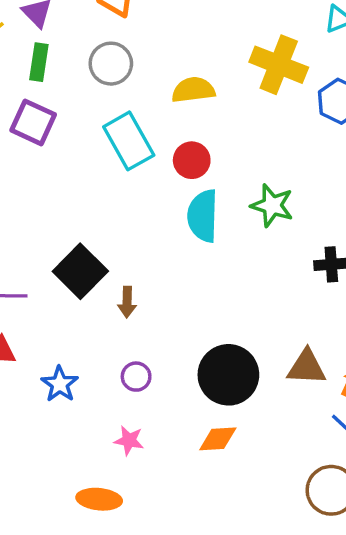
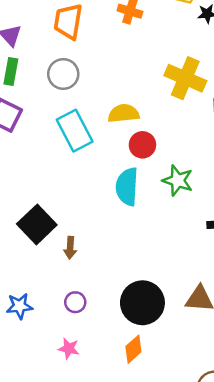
yellow semicircle: (193, 90) -> (124, 113), moved
red circle: (192, 160) -> (142, 145), moved
blue star: (60, 384) -> (19, 306), turned 30
orange diamond: (218, 439) -> (133, 349), turned -40

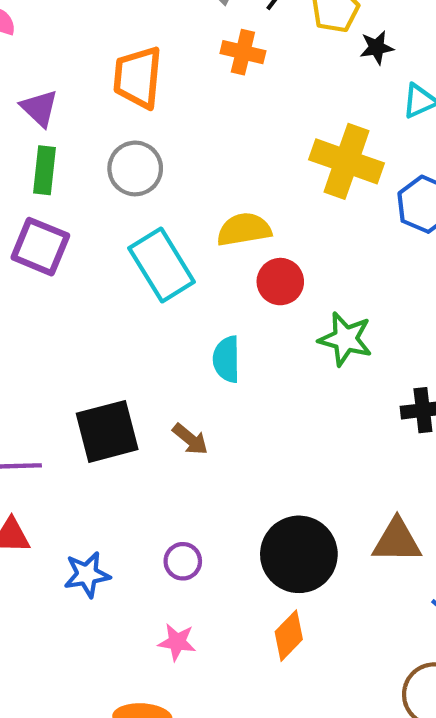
cyan semicircle: (127, 187) -> (227, 359), moved, size x0.7
black square: (37, 224) -> (107, 431), turned 33
brown arrow: (70, 248) -> (190, 439), moved, turned -50

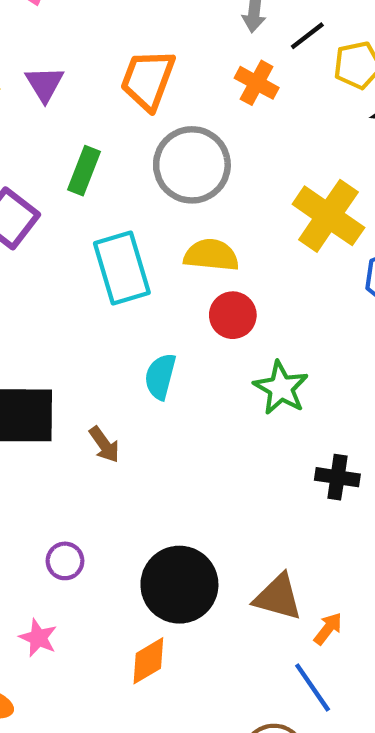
gray circle: (135, 168) -> (192, 165), moved, size x1.4
green rectangle: (44, 170) -> (84, 171), moved

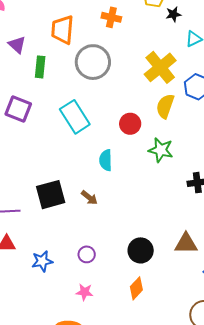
green rectangle: (84, 171) -> (40, 67), moved
yellow cross: (328, 216) -> (160, 67), turned 32
yellow semicircle: (211, 255) -> (165, 106), moved, turned -60
black circle: (179, 585) -> (141, 250), size x0.7

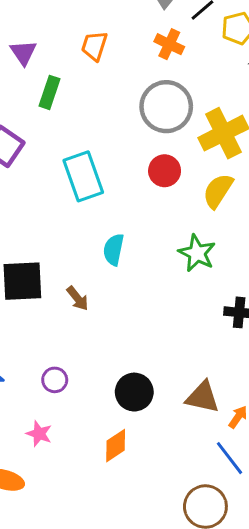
orange trapezoid: (62, 30) -> (94, 46), size x0.7
gray circle: (93, 62) -> (166, 107), moved
red circle: (130, 124) -> (165, 171), moved

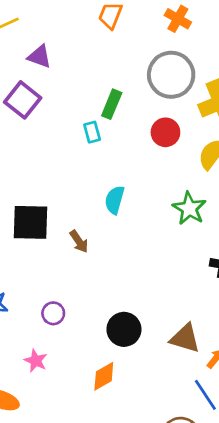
purple triangle: (23, 53) -> (40, 57), moved, turned -40
green rectangle: (50, 92) -> (112, 104), moved
cyan rectangle: (83, 176) -> (92, 132), size x0.5

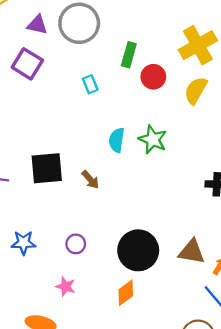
gray circle: (171, 75) -> (79, 23), moved
green rectangle: (112, 104) -> (129, 55), moved
green star: (189, 208) -> (153, 139), moved
black circle: (124, 329) -> (138, 250), size x1.4

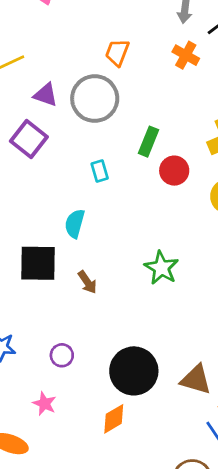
green star: (153, 139) -> (161, 268), moved
cyan semicircle: (117, 140) -> (75, 224), moved

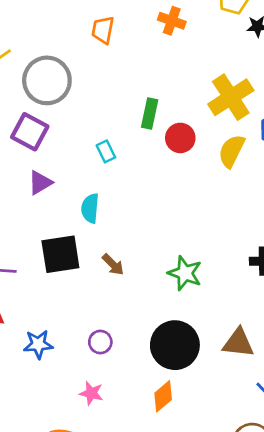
purple triangle: (46, 95) -> (40, 183), moved, turned -40
gray circle: (95, 99) -> (47, 80), moved
green star: (161, 268) -> (185, 273), moved

